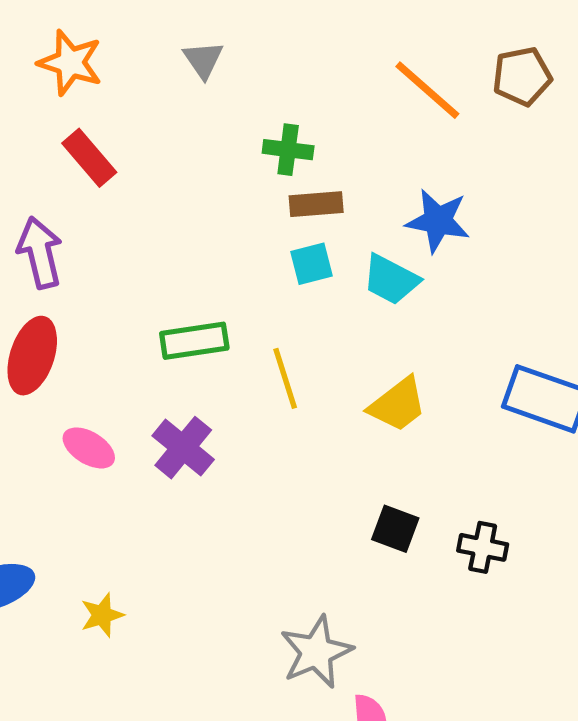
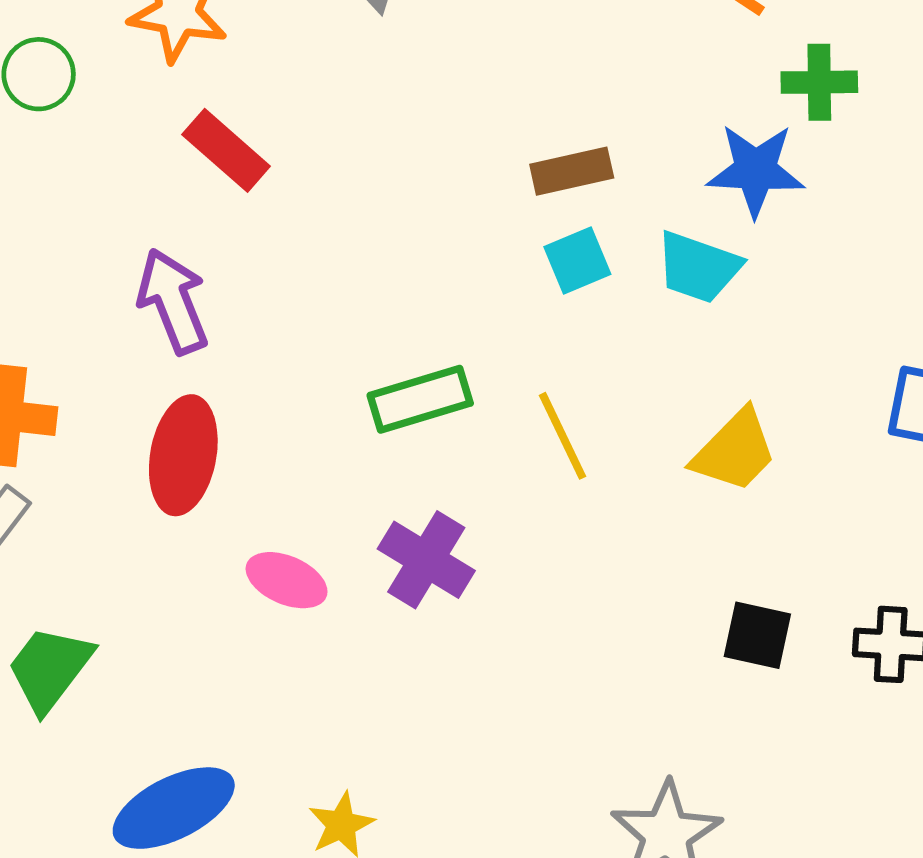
green cross: (288, 150) -> (819, 82), moved

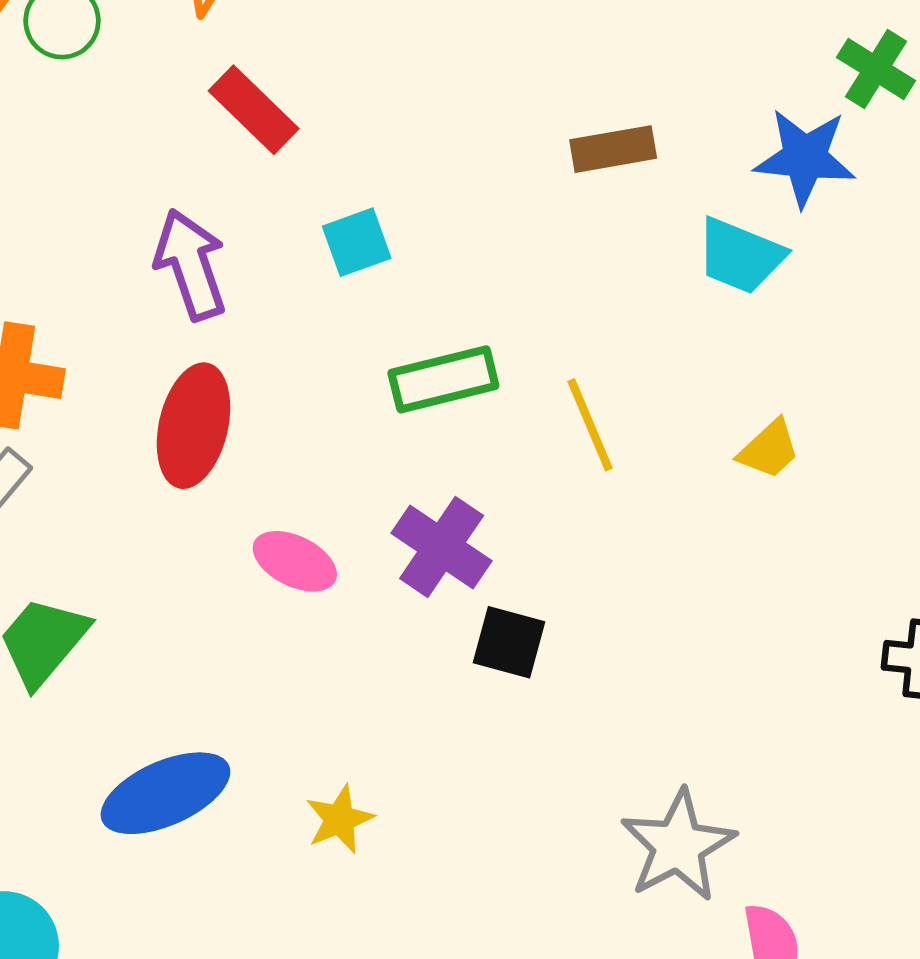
green cross: (819, 82) -> (876, 69), turned 30
cyan square: (577, 260) -> (357, 242), moved
yellow trapezoid: (735, 451) -> (769, 449), size x0.7
black square: (757, 635) -> (509, 642), moved

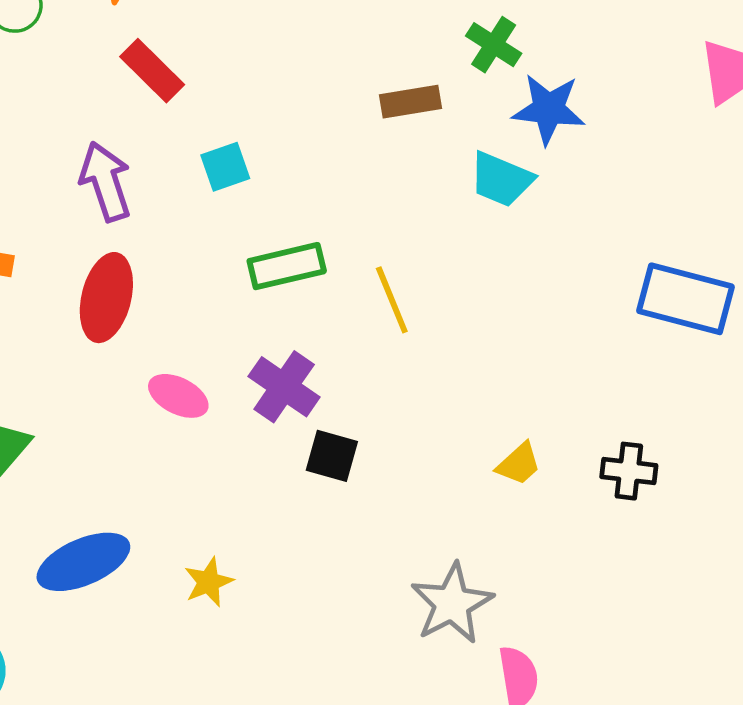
green cross: (876, 69) -> (494, 45), moved
yellow trapezoid: (769, 449) -> (519, 464), moved

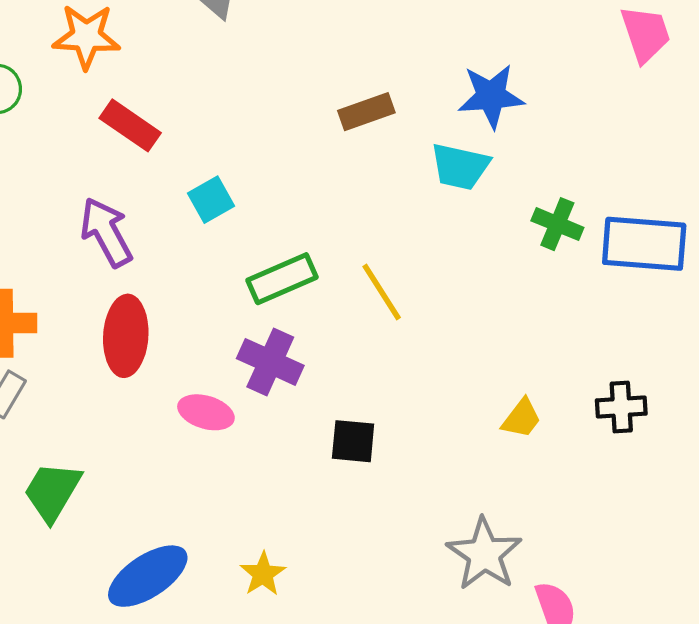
green cross: (494, 45) -> (557, 224), moved
purple cross: (284, 387) -> (270, 362), moved

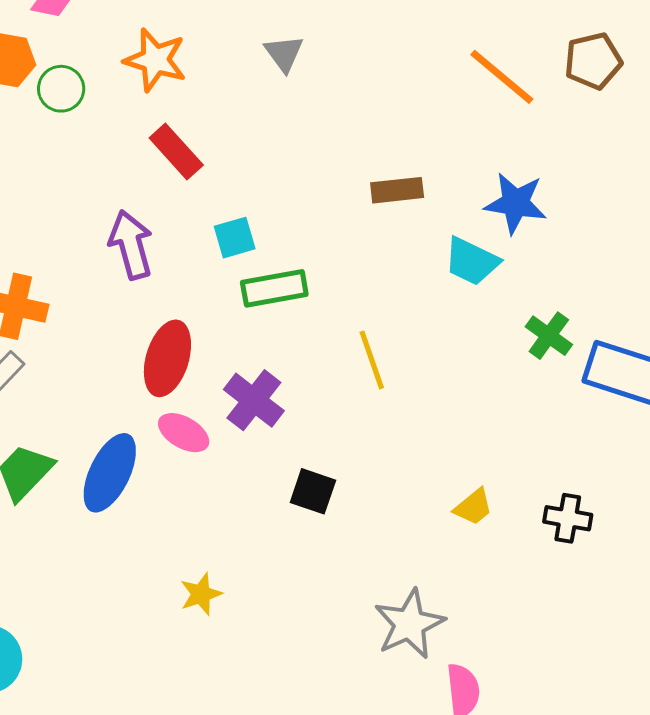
green rectangle: (282, 279) -> (274, 288), moved
red ellipse: (126, 336) -> (167, 358), moved
blue ellipse: (148, 576) -> (110, 473), moved, turned -44

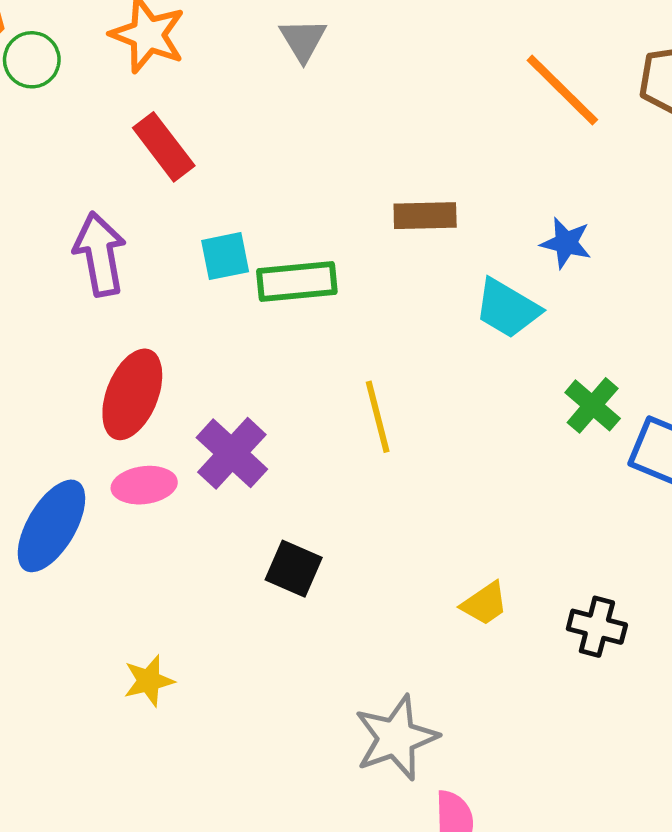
blue star: (516, 203) -> (566, 243), size x0.7
green rectangle: (274, 288) -> (297, 281), moved
pink ellipse: (184, 433) -> (144, 485), turned -42

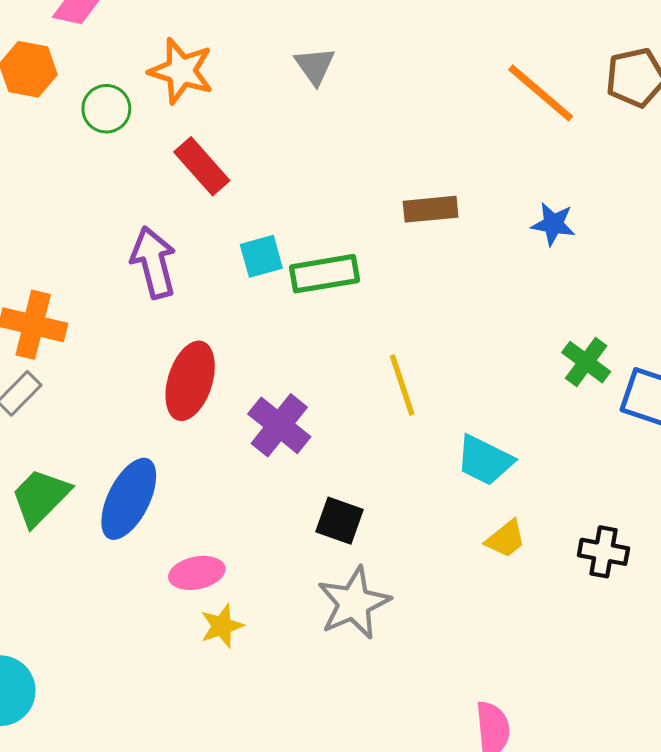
green circle: (32, 60) -> (106, 109), moved
cyan trapezoid: (507, 308) -> (485, 460), moved
pink ellipse: (144, 485) -> (197, 573), moved
gray star: (396, 738) -> (354, 603), moved

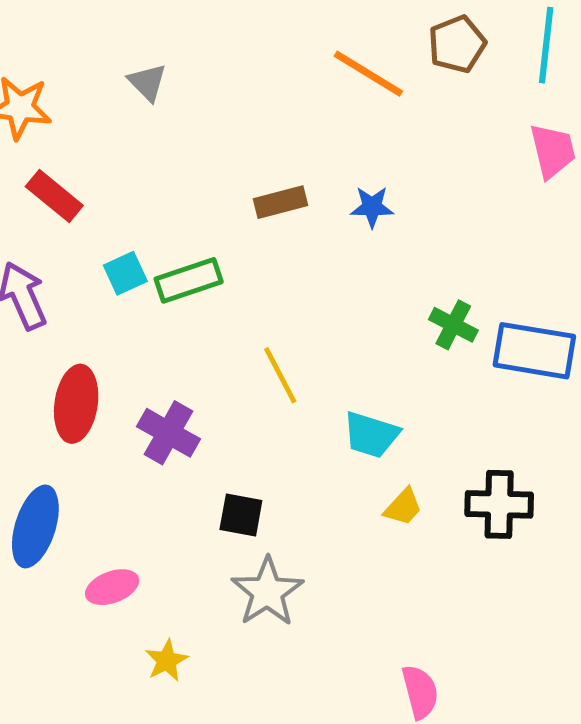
blue star: (553, 224) -> (372, 207), moved
black cross: (603, 552) -> (499, 504), size x1.4
yellow star: (222, 626) -> (167, 661), moved

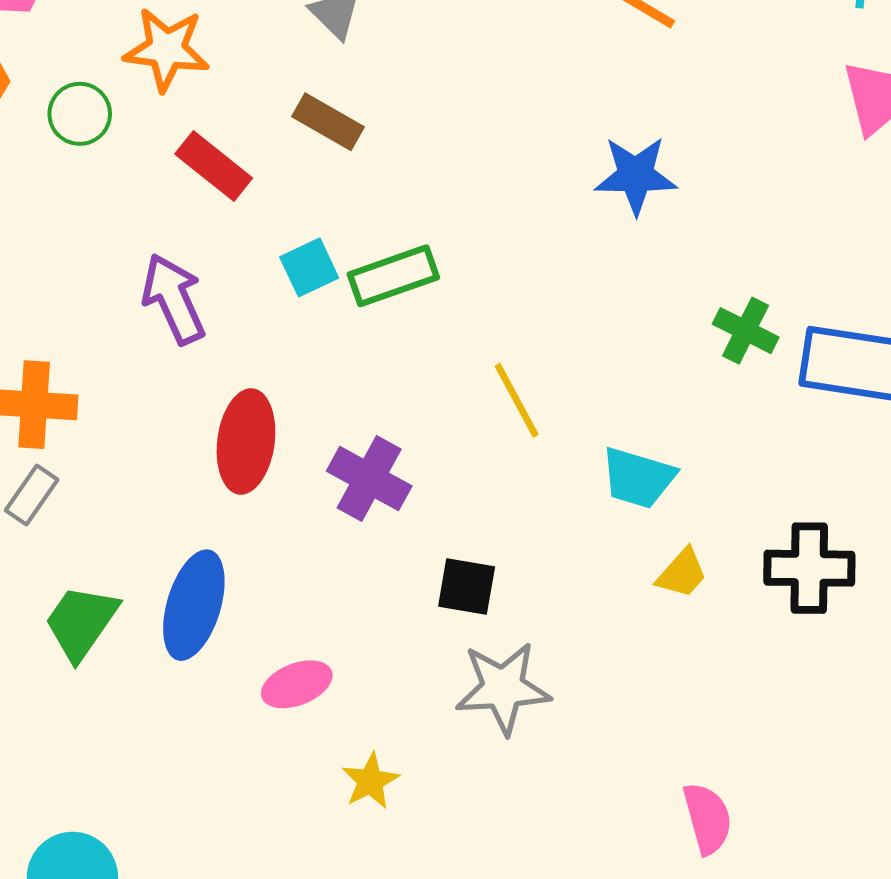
brown rectangle: (280, 202) -> (328, 122), moved, turned 45
blue star: (372, 207) -> (636, 175), size x1.4
gray star: (267, 592) -> (503, 688), turned 30

